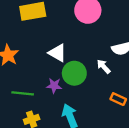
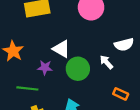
purple star: (54, 86) -> (45, 68), moved

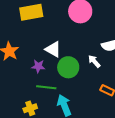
green line: (27, 88) -> (46, 87), moved

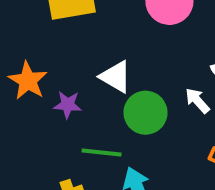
purple star: (38, 66) -> (68, 105), moved

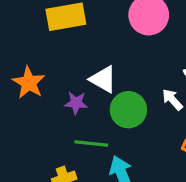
purple star: (68, 105) -> (76, 103), moved

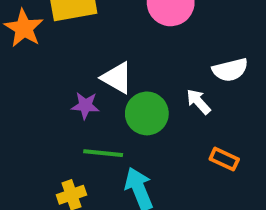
orange star: (29, 83) -> (24, 28), moved

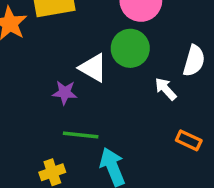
white semicircle: (230, 70) -> (194, 61), turned -60
green circle: (147, 113) -> (130, 48), moved

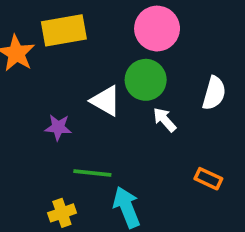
white arrow: (166, 89) -> (165, 120), moved
purple star: (65, 93) -> (58, 127), moved

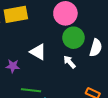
green circle: (146, 80) -> (74, 38), moved

